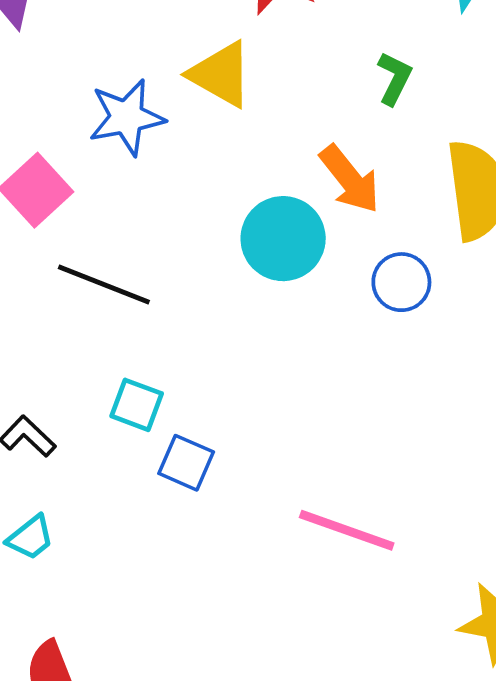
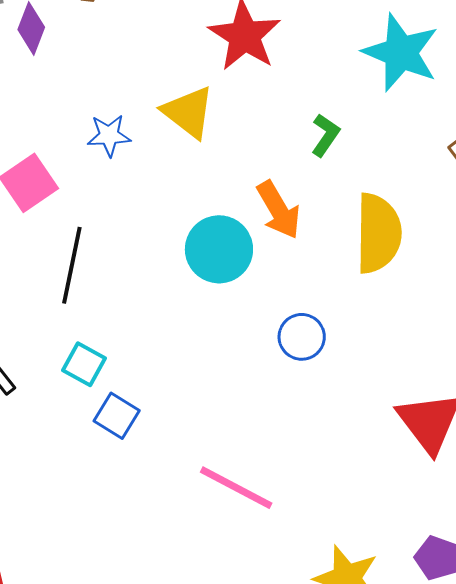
blue star: (127, 117) -> (109, 135), size x0.7
blue circle: (401, 282) -> (302, 337), moved
black line: (104, 285) -> (72, 265), turned 72

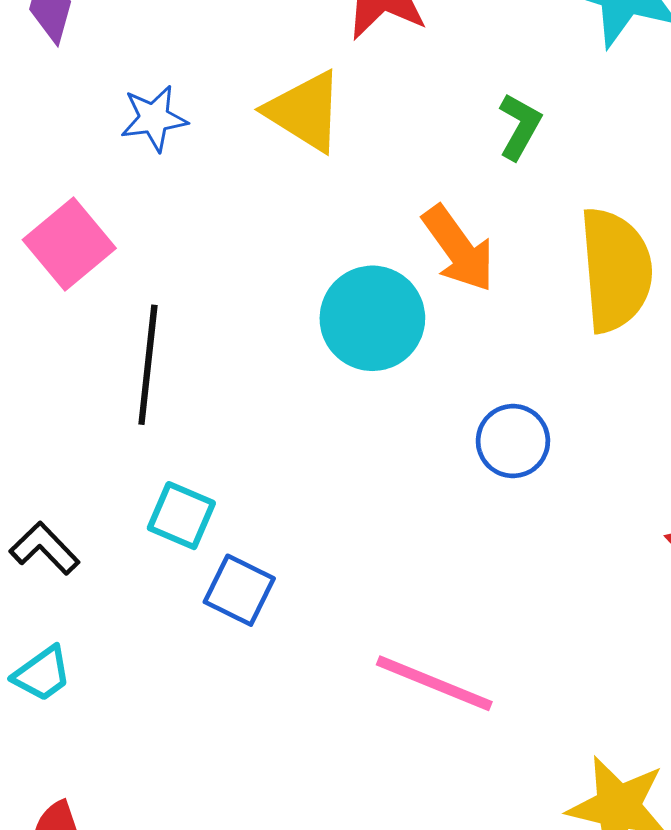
blue star: (109, 135) -> (154, 118), moved

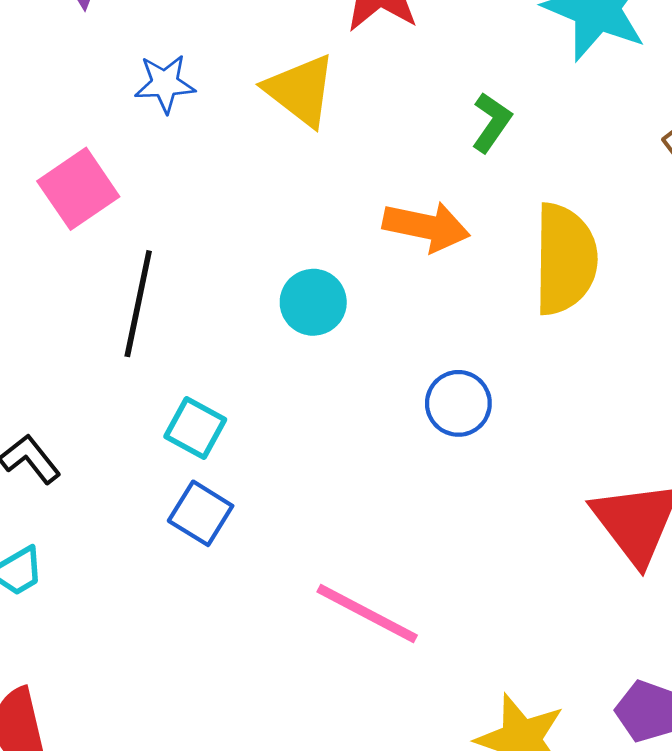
orange arrow: (459, 249) -> (426, 227), turned -48
cyan circle: (372, 318) -> (313, 302), moved, size x0.7
cyan square: (181, 516) -> (195, 428), moved

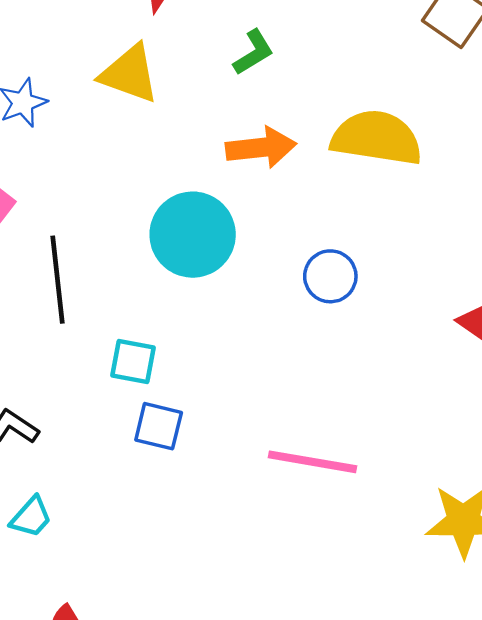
green L-shape: (492, 122) -> (253, 52), moved, turned 42
yellow semicircle: (565, 259) -> (377, 138), turned -64
cyan circle: (313, 302) -> (193, 235), size x1.6

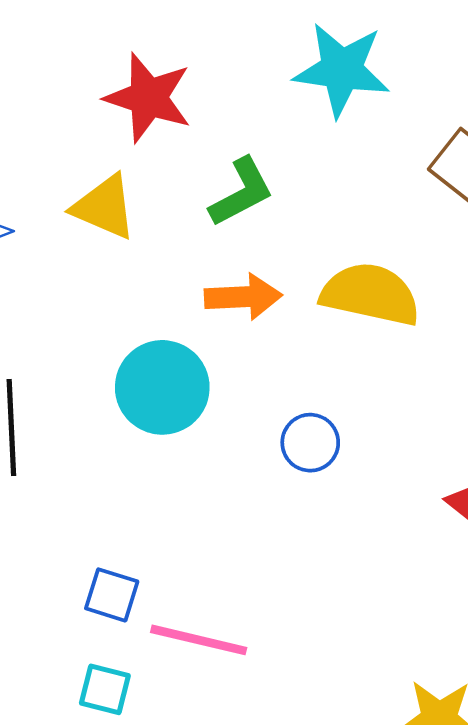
green L-shape: (253, 52) -> (241, 192), size x1.4
cyan square: (133, 361) -> (105, 689), moved
pink line: (312, 462) -> (199, 640), moved

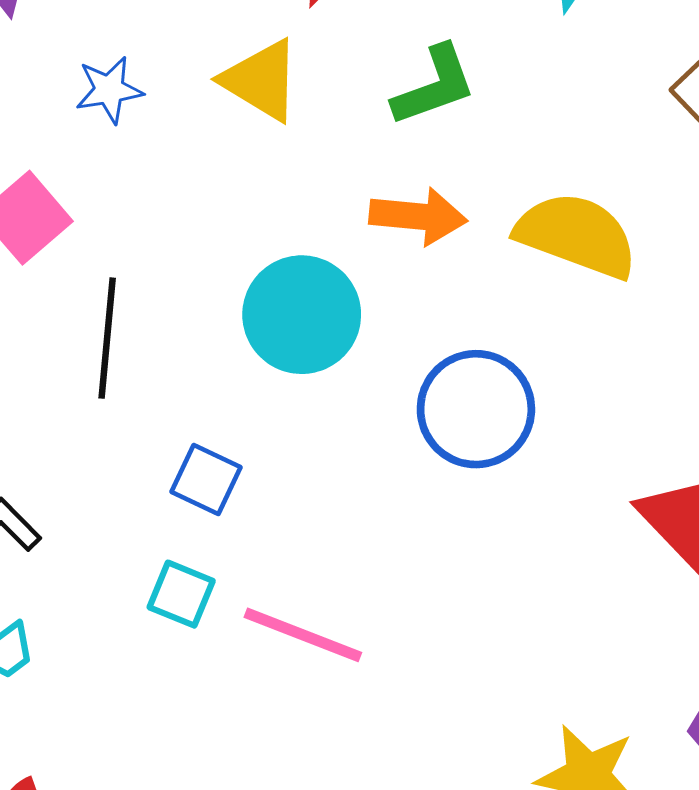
blue circle: (310, 443) -> (476, 409), size x1.6
blue square: (112, 595) -> (206, 479), moved
cyan square: (105, 689) -> (181, 594), moved

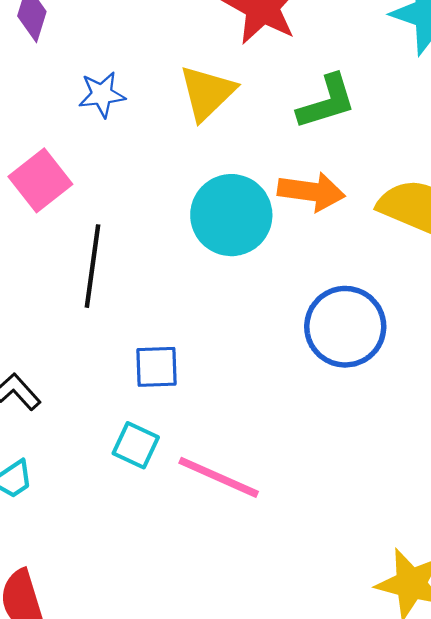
yellow triangle: (261, 80) -> (207, 93), turned 42
cyan circle: (302, 315) -> (231, 215), moved
blue square: (206, 479) -> (157, 367), turned -30

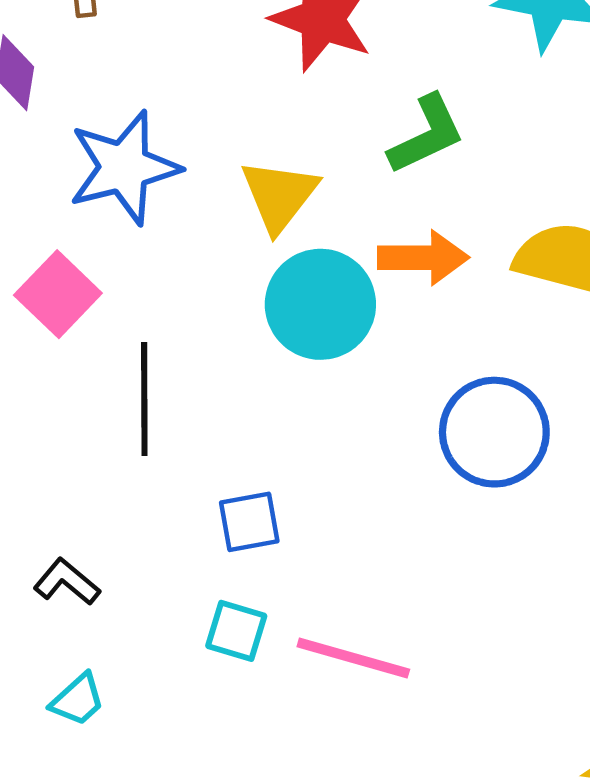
yellow triangle: (207, 93) -> (279, 195), moved
blue star: (102, 95) -> (124, 168), size x1.8

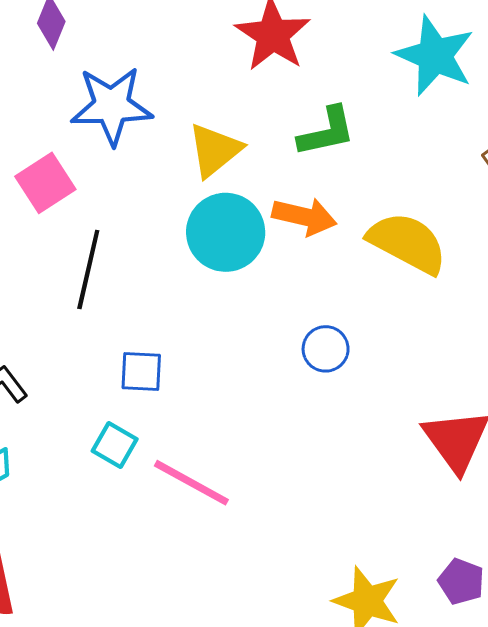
blue circle: (494, 432) -> (326, 349), size x0.6

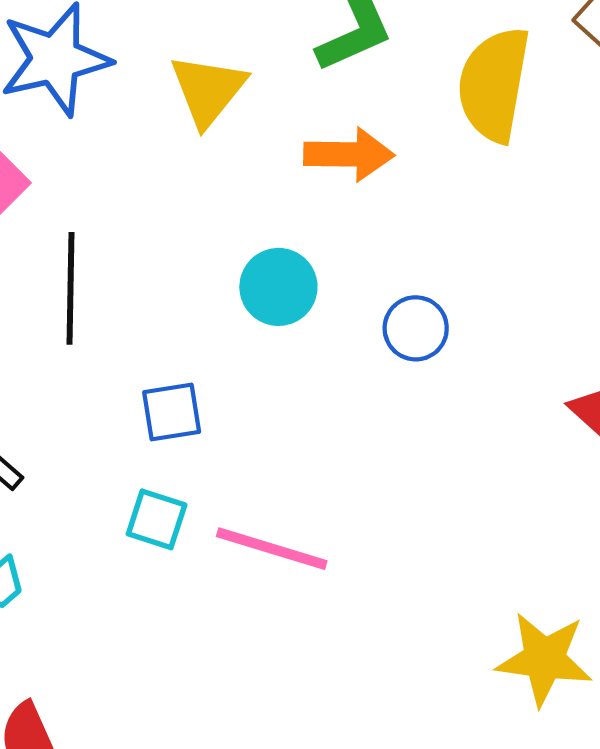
cyan circle: (226, 232) -> (278, 287), moved, size x0.7
yellow semicircle: (407, 243) -> (494, 84), moved, turned -96

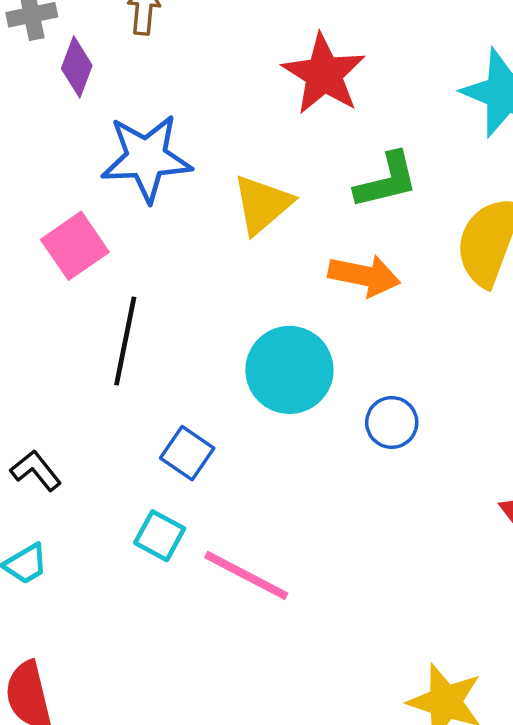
cyan circle: (278, 287) -> (289, 370), size x1.4
blue square: (172, 412) -> (187, 453), turned 33

